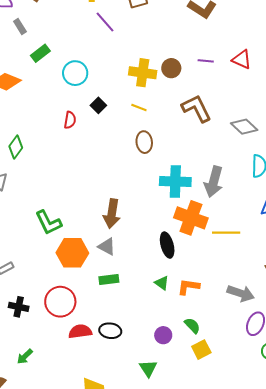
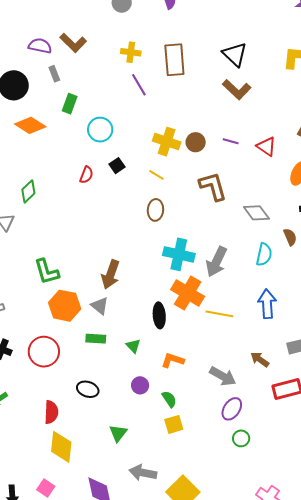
green rectangle: (40, 53) -> (70, 104), turned -42
green triangle: (162, 283) -> (133, 346), moved
red semicircle: (80, 331) -> (51, 412), moved, turned 90
purple circle: (163, 335) -> (140, 385), moved

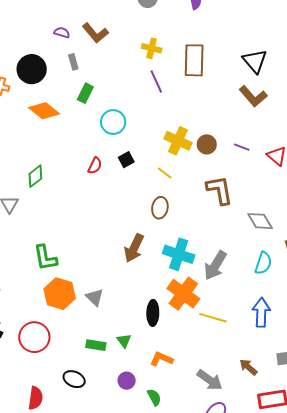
purple semicircle: (40, 46) -> (62, 33), size x0.7
brown arrow: (111, 274) -> (134, 248), moved
green rectangle: (96, 339) -> (96, 345), moved

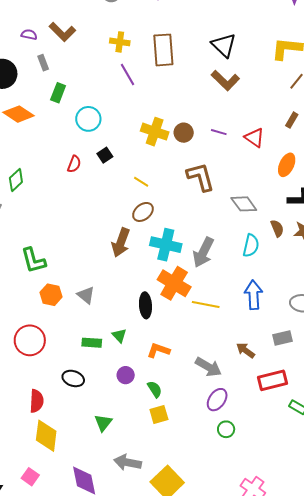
yellow line: (165, 173) -> (141, 182), moved
brown ellipse: (160, 208) -> (143, 212), moved, turned 45
orange hexagon: (60, 294) -> (51, 295), size x0.7

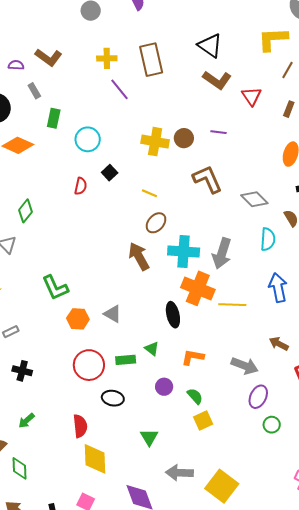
red triangle: (254, 138) -> (252, 96), moved, turned 30
brown arrow: (121, 242) -> (139, 256), turned 140
red circle: (30, 340) -> (89, 365), moved

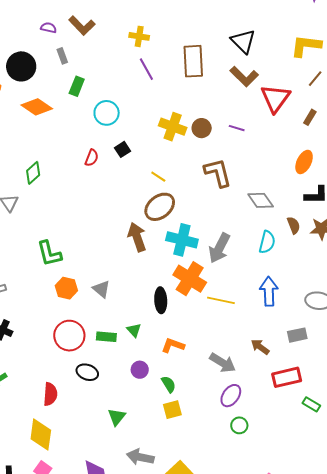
brown rectangle: (151, 60) -> (193, 61), moved
red triangle: (252, 96) -> (275, 98), size x1.5
brown ellipse: (156, 223) -> (160, 207), size x1.4
yellow diamond: (95, 459) -> (41, 434), moved

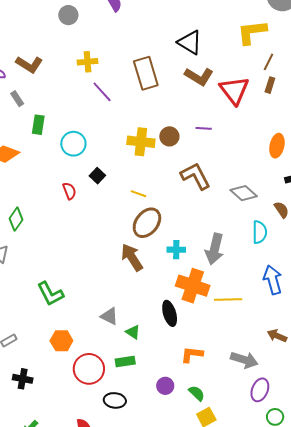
brown rectangle: (310, 117) -> (270, 85), moved
red semicircle: (92, 158) -> (69, 191), turned -30
cyan cross: (182, 240) -> (176, 250), size x0.6
orange hexagon: (66, 288) -> (61, 341), moved
green triangle: (134, 330) -> (133, 332), moved

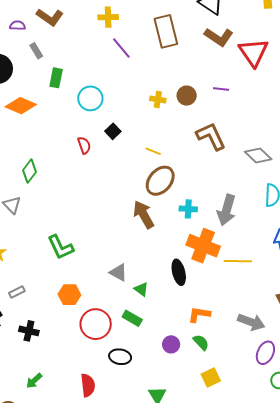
yellow cross: (141, 142) -> (158, 99), size x0.6
green rectangle: (125, 361) -> (132, 318), turned 36
green semicircle: (197, 393) -> (201, 342), moved

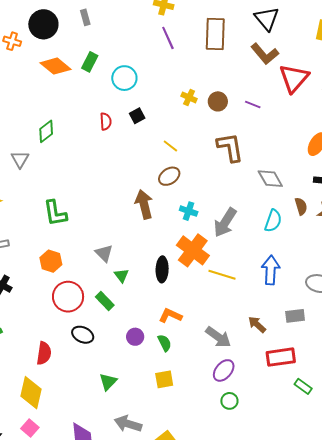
green rectangle: (56, 78) -> (90, 62), moved
brown ellipse: (160, 181) -> (169, 176), size x0.7

